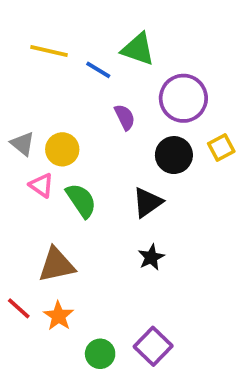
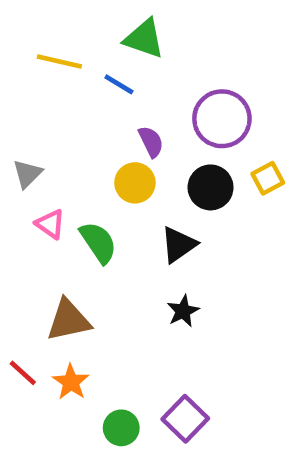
green triangle: (138, 49) -> (144, 39), moved
gray triangle: (23, 144) -> (27, 174), turned 36
yellow circle: (62, 149) -> (135, 183), moved

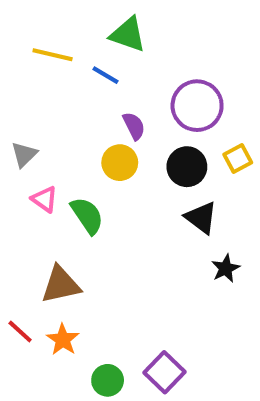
black triangle: (178, 245) -> (201, 218), moved, turned -48
black star: (183, 311) -> (226, 268), moved

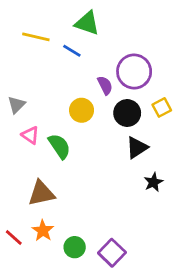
purple semicircle: (134, 126) -> (105, 85), moved
black triangle: (201, 218) -> (137, 148), turned 50
red line: (20, 331) -> (14, 237), moved
green circle: (108, 380) -> (75, 247), moved

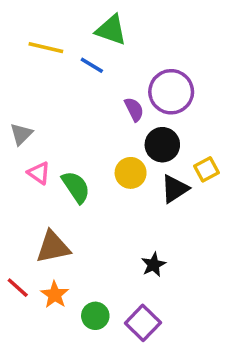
yellow square: (162, 107) -> (206, 169), moved
yellow circle: (82, 110) -> (131, 173), moved
black star: (153, 182) -> (154, 265), moved
red line: (14, 237) -> (18, 288), moved

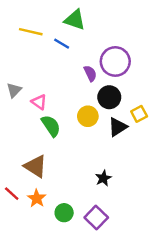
pink triangle: (39, 173) -> (39, 102), moved
brown triangle: (53, 247) -> (35, 166), turned 45

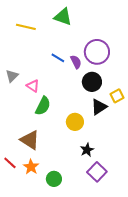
blue line: (62, 44) -> (58, 58), moved
yellow circle: (88, 116) -> (75, 122), moved
green semicircle: (51, 126) -> (43, 106), turned 60
purple square: (96, 217) -> (97, 172), moved

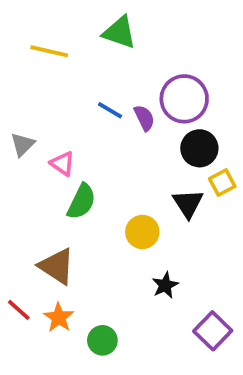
black circle: (92, 82) -> (199, 148), moved
black triangle: (99, 107) -> (188, 203), turned -30
purple square: (97, 172) -> (213, 331), moved

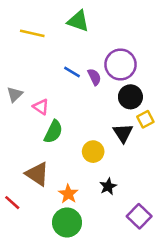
orange star: (59, 318) -> (68, 194), moved
green circle: (102, 340) -> (67, 222), size x1.5

